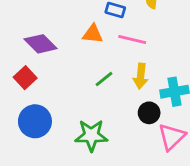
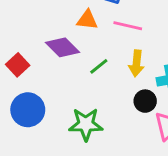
purple diamond: (41, 44) -> (63, 47), moved

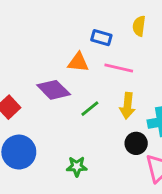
green star: (86, 124) -> (77, 166), size x0.6

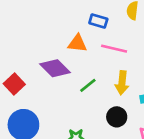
black circle: (136, 143) -> (117, 117), moved

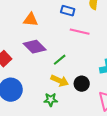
orange triangle: (77, 43) -> (31, 20), moved
yellow arrow: (122, 83) -> (60, 81), moved, turned -72

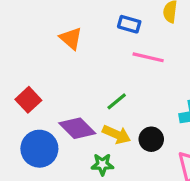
orange triangle: (31, 20) -> (71, 38), turned 35
purple diamond: (35, 47) -> (77, 128), moved

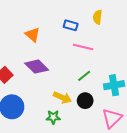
green line: (117, 101) -> (84, 76), moved
purple diamond: (77, 128) -> (37, 67), moved

